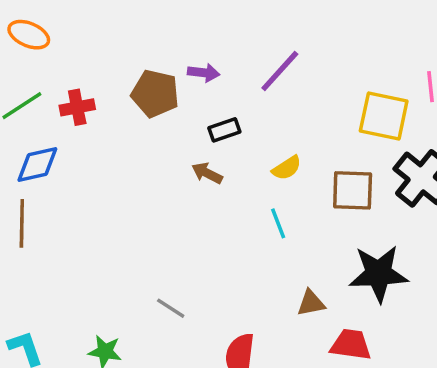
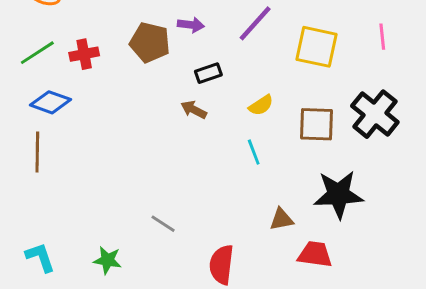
yellow square: (384, 116) -> (317, 47), moved
blue diamond: (37, 164) -> (50, 102), turned 33

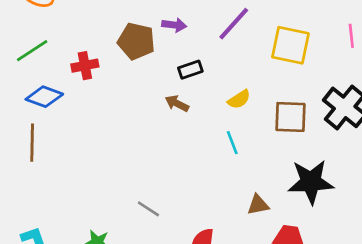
red cross: (84, 54) -> (85, 66), moved

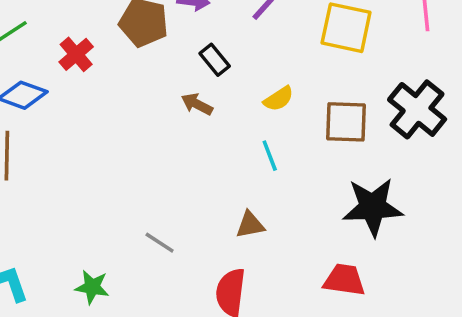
red cross: (85, 66) -> (76, 54), turned -30
black rectangle: (190, 70) -> (215, 60), turned 70
brown triangle: (258, 205) -> (250, 225), moved

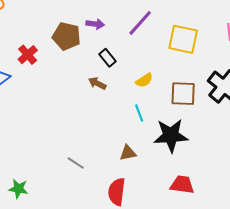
black star: (373, 207) -> (171, 135), moved
green star: (92, 287) -> (18, 189), moved

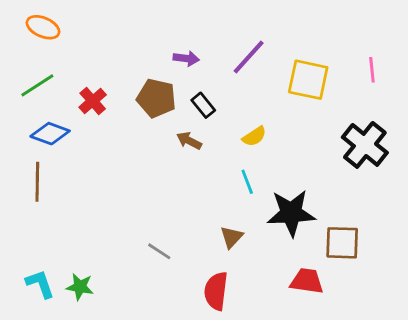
brown pentagon: (67, 36) -> (156, 98), moved
brown square: (183, 94) -> (342, 243), moved
brown triangle: (128, 153) -> (232, 237), turned -36

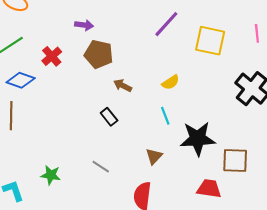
purple arrow: (186, 58) -> (84, 25), moved
black rectangle: (203, 105) -> (109, 117), moved
green star: (80, 287) -> (51, 175), moved

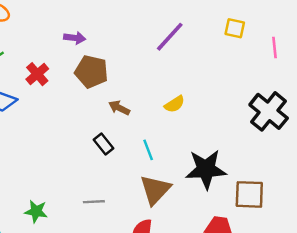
yellow square: (210, 41) -> (235, 28), moved, size x0.6
cyan line: (165, 116) -> (148, 150), moved
brown triangle: (154, 156) -> (155, 190), size x1.6
gray line: (101, 167) -> (94, 202), turned -36

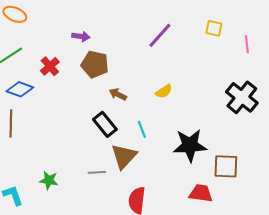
black rectangle: (104, 144) -> (105, 124), size x1.4
brown triangle: (155, 190) -> (124, 156), moved

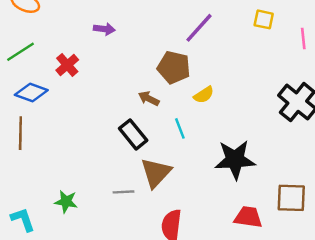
brown pentagon: (95, 64) -> (174, 67), moved
cyan line: (142, 129) -> (180, 128), moved
brown square: (226, 166) -> (291, 198), moved

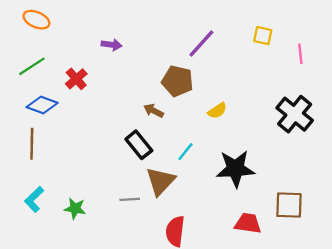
yellow semicircle: (204, 95) -> (217, 111), moved
cyan line: (180, 128) -> (185, 152), moved, turned 60
cyan L-shape: (23, 219) -> (34, 199), moved, turned -115

